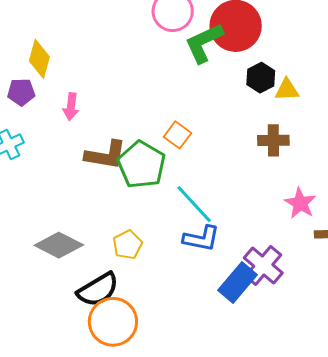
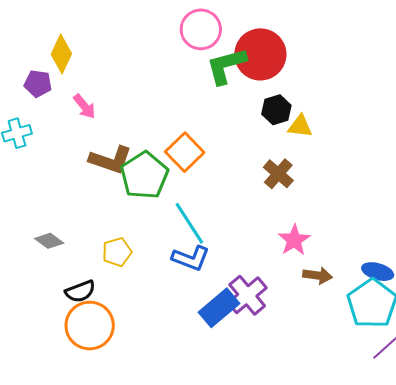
pink arrow: (71, 107) -> (84, 106), turned -56
orange square: (177, 135) -> (185, 152), size x1.4
brown cross: (273, 140) -> (278, 174), turned 32
gray diamond: (59, 245) -> (49, 241), size x0.6
black semicircle: (98, 290) -> (80, 291), size x0.7

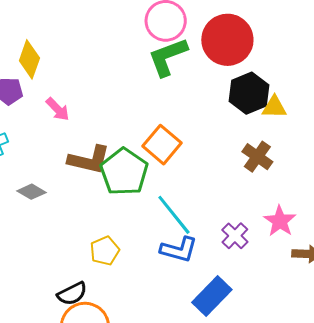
green L-shape: (226, 66) -> (168, 57), moved
black hexagon: (276, 110) -> (249, 93), size x1.4
gray diamond: (49, 241) -> (31, 192), moved
purple cross: (247, 295) -> (235, 236), moved, size x0.7

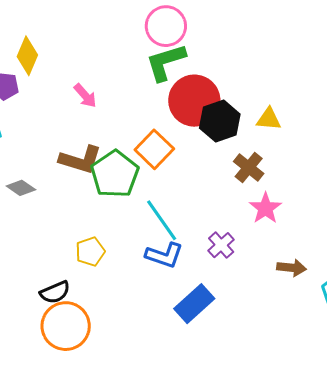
red circle: (227, 40) -> (194, 101), moved
black hexagon: (249, 93) -> (220, 121), moved
pink arrow: (58, 109) -> (85, 96), moved
pink star: (280, 221) -> (265, 208), moved

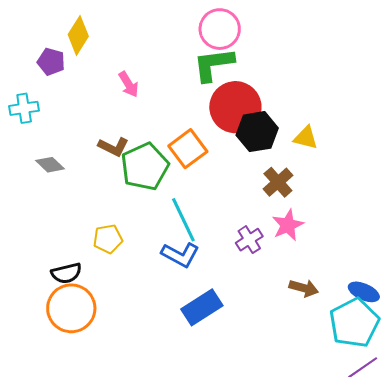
brown L-shape: (80, 160) -> (113, 147), size x0.7
purple cross: (221, 245) -> (249, 240), moved

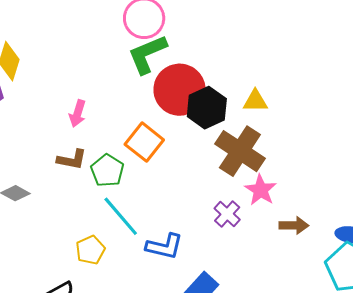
pink arrow: (129, 84) -> (78, 114), moved, turned 64
green pentagon: (145, 167) -> (107, 170), size x0.7
brown cross: (278, 182) -> (240, 151), size x1.6
cyan line: (183, 220) -> (121, 216), moved
brown arrow: (304, 288) -> (294, 225), moved

